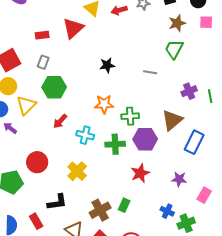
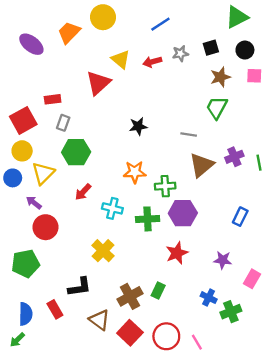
red rectangle: (42, 35) -> (53, 99), moved
brown triangle: (172, 120) -> (202, 165), moved
purple arrow: (10, 128) -> (34, 203), moved
blue rectangle: (194, 142) -> (240, 217), size x0.7
red circle: (37, 162) -> (46, 227), moved

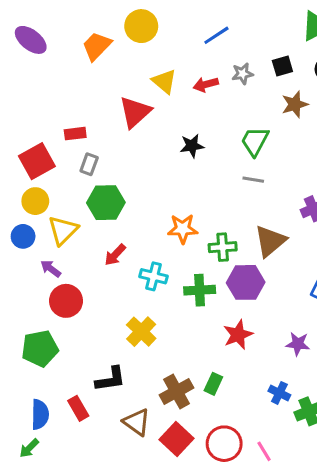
purple ellipse: (31, 44) -> (31, 40), moved
green trapezoid: (217, 108) -> (255, 141), moved
black star: (138, 126) -> (192, 146), moved
brown triangle: (202, 165) -> (270, 241), moved

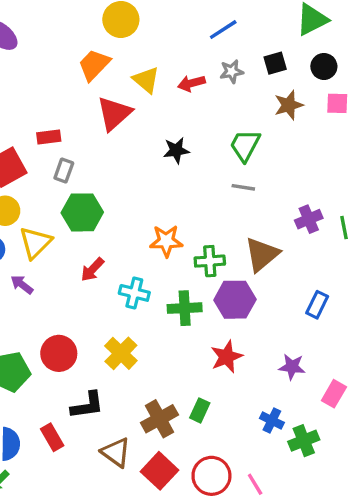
blue line: (216, 35) -> (223, 30), moved
orange trapezoid: (97, 46) -> (94, 65), moved
red circle: (66, 301) -> (59, 353), moved

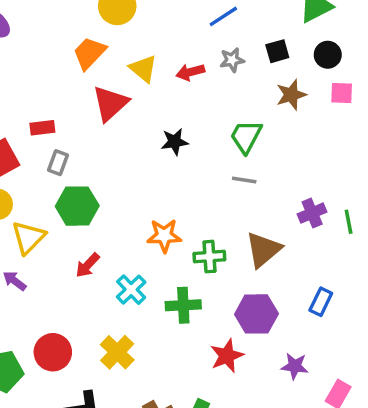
cyan cross: (134, 293) -> (131, 290), turned 32
purple hexagon: (235, 300) -> (256, 314), moved

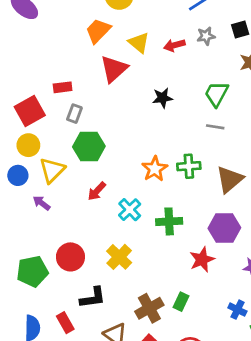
orange star: (164, 236) -> (155, 169), turned -30
green cross: (209, 257) -> (189, 166), moved

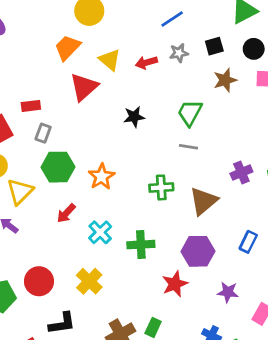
orange star: (155, 169) -> (101, 177), moved

